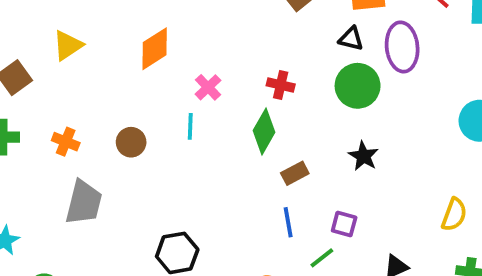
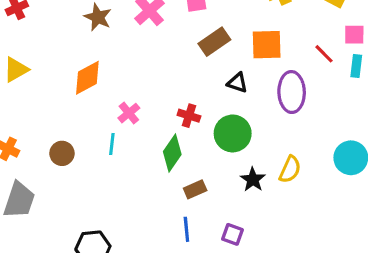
black triangle: (351, 39) -> (237, 83), moved
green circle: (358, 86) -> (233, 133), moved
yellow semicircle: (454, 215) -> (290, 169), moved

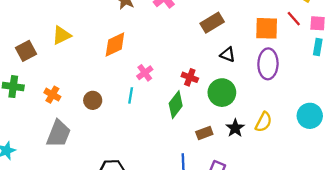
orange square: (267, 45) -> (267, 28), moved
red line: (324, 54) -> (294, 19), moved
brown rectangle: (195, 189) -> (204, 133), moved

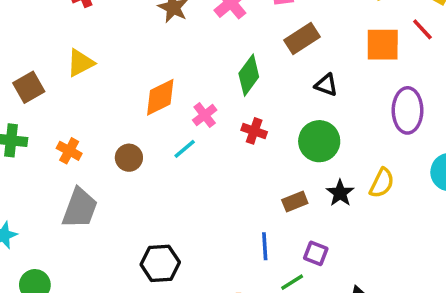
orange diamond: (115, 45) -> (160, 97), moved
purple ellipse: (268, 64) -> (408, 110), moved
red cross: (190, 77) -> (254, 131), moved
cyan line: (131, 95) -> (185, 149), turned 42
green diamond: (176, 105) -> (249, 75), moved

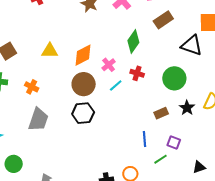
yellow triangle: (80, 63) -> (50, 51), moved, turned 30
black triangle: (326, 85) -> (192, 45), moved, size x1.6
cyan line: (185, 149) -> (116, 85), moved
brown circle: (129, 158) -> (84, 84), moved, size x1.5
black hexagon: (160, 263) -> (83, 113), moved

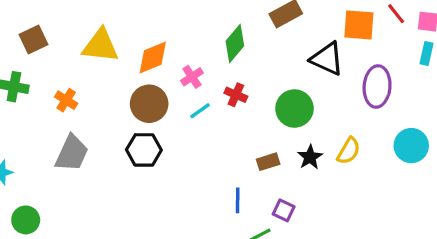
yellow triangle: (50, 51) -> (100, 46), size x1.4

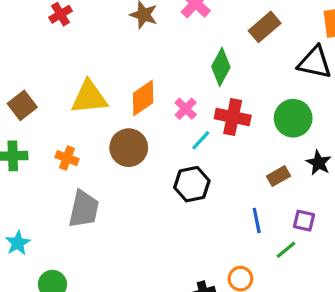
red cross: (236, 95) -> (233, 117), size x1.5
brown circle: (149, 104) -> (129, 148), moved
black hexagon: (144, 150) -> (192, 184), moved

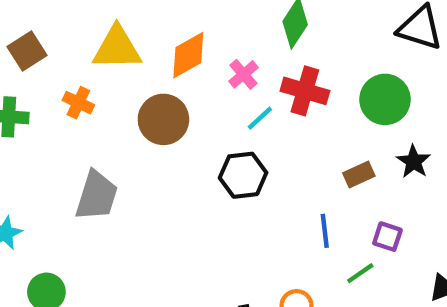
orange cross: (67, 158) -> (78, 103), moved

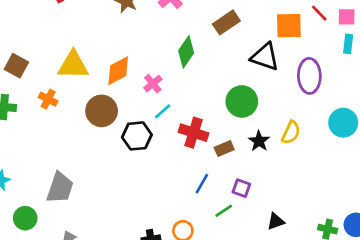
brown square: (27, 51) -> (16, 66), turned -30
red cross: (305, 91) -> (194, 133), moved
black hexagon: (243, 175) -> (137, 136), moved
gray trapezoid: (97, 196) -> (60, 188), moved
blue line: (325, 231) -> (202, 184), turned 35

